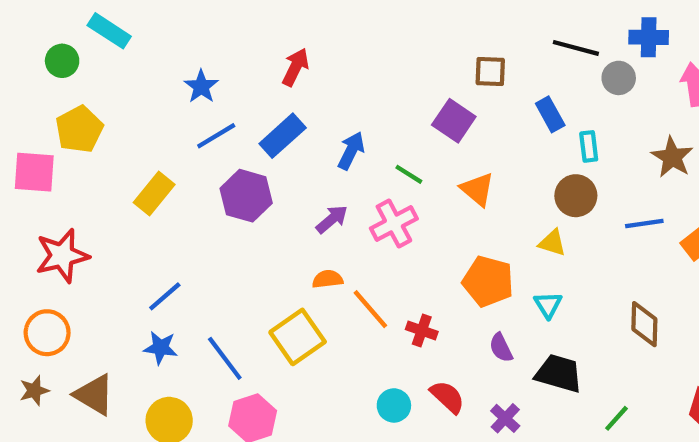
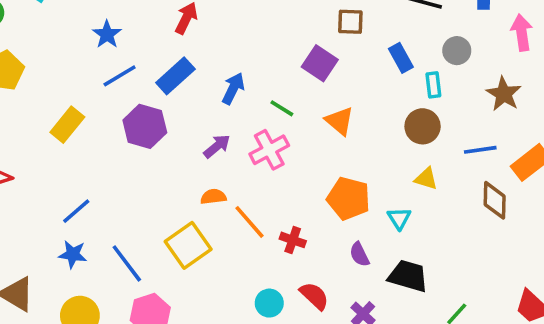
gray circle: (619, 78) -> (457, 51), moved
yellow triangle: (552, 243) -> (426, 179), moved
brown diamond: (644, 324) -> (495, 200), moved

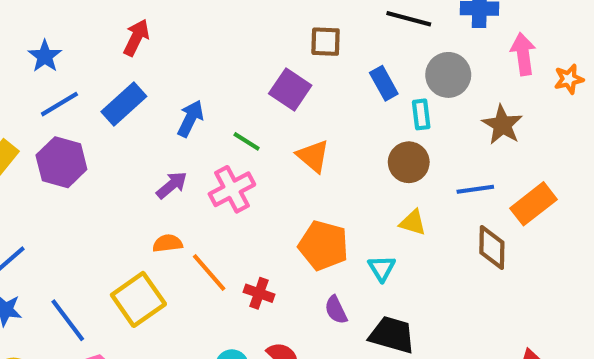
gray circle: (457, 51) -> (448, 75), size x1.4
purple hexagon: (145, 126) -> (61, 162), moved

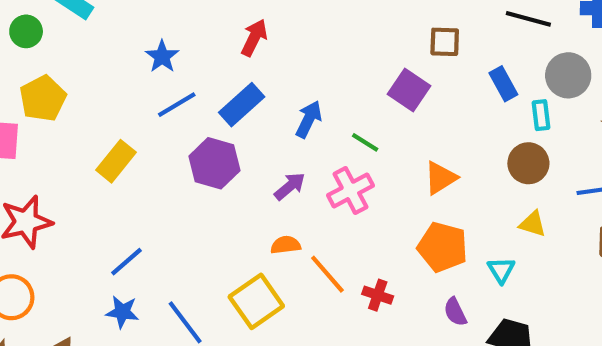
orange triangle: (313, 156) -> (440, 178), moved, turned 48
purple hexagon: (61, 162) -> (214, 163), moved

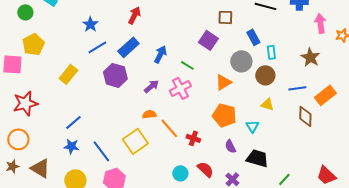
gray circle: (568, 75) -> (241, 61), moved

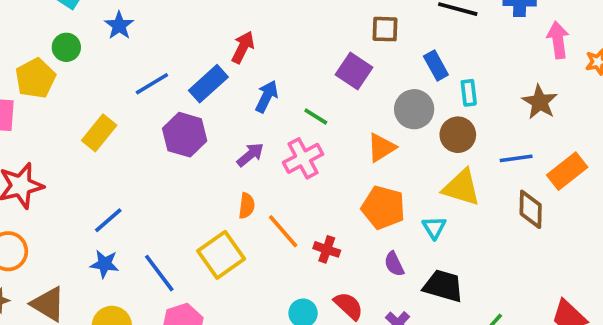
green circle: (25, 12) -> (66, 47), moved
red arrow: (134, 15) -> (243, 47), moved
blue star: (90, 24) -> (119, 25), moved
yellow triangle: (267, 104) -> (461, 187), size x1.6
orange semicircle: (149, 114) -> (247, 206), turned 104

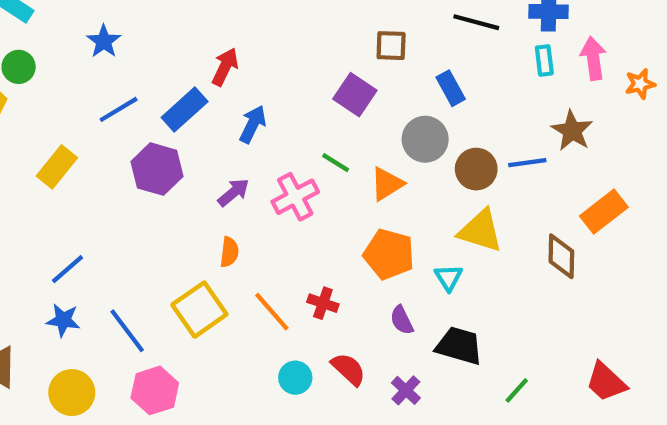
blue star: (119, 25) -> (104, 41), moved
cyan rectangle: (469, 93) -> (544, 60), moved
green line: (316, 116) -> (336, 163), moved
blue line: (516, 158) -> (527, 163), moved
orange line: (283, 231) -> (272, 312), moved

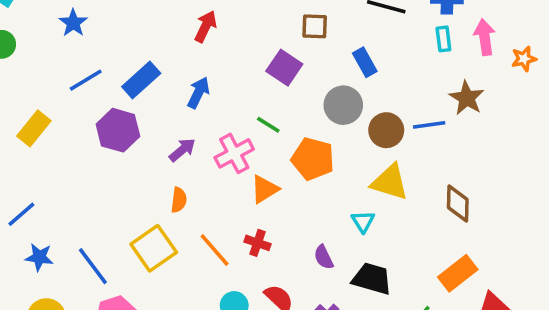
red arrow: (225, 67) -> (206, 26), moved
orange triangle: (387, 184) -> (265, 189), moved
orange rectangle: (604, 212) -> (458, 273), moved
orange pentagon: (389, 254) -> (313, 159), moved
blue line: (68, 269) -> (21, 214), moved

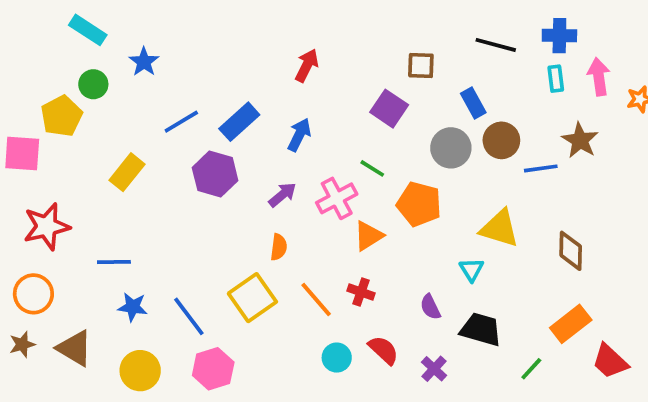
blue star: (73, 23) -> (144, 62), moved
brown circle: (386, 130) -> (501, 140), moved
blue line: (21, 214) -> (114, 262), turned 40

